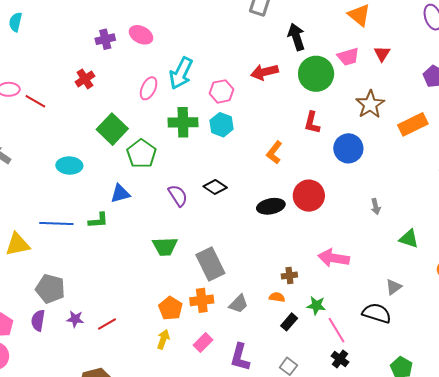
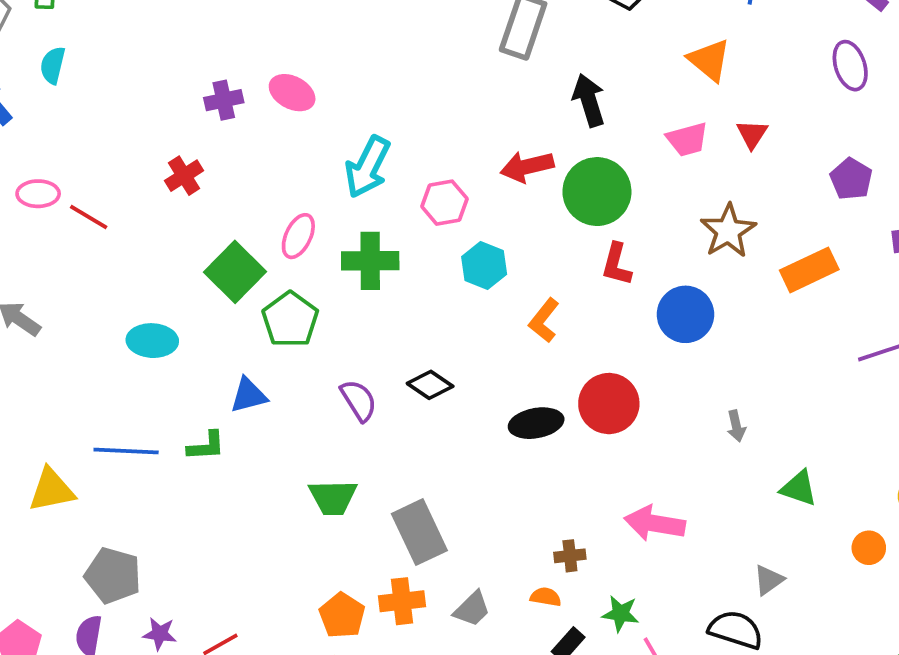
green circle: (316, 74) -> (597, 192), moved
pink ellipse: (149, 88) -> (298, 236), moved
cyan hexagon: (222, 125) -> (484, 265), moved

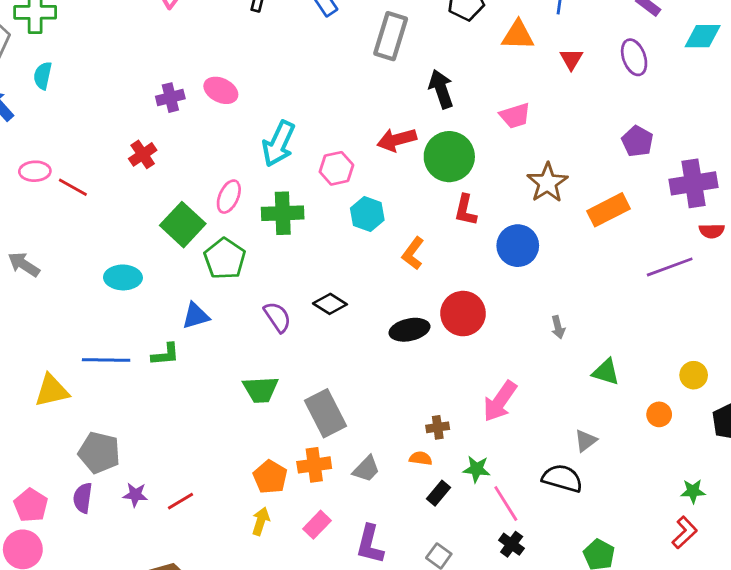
orange triangle: (709, 60) -> (518, 35), moved, turned -36
red triangle: (752, 134) -> (571, 59), moved
pink arrow: (655, 523) -> (500, 401), turned -63

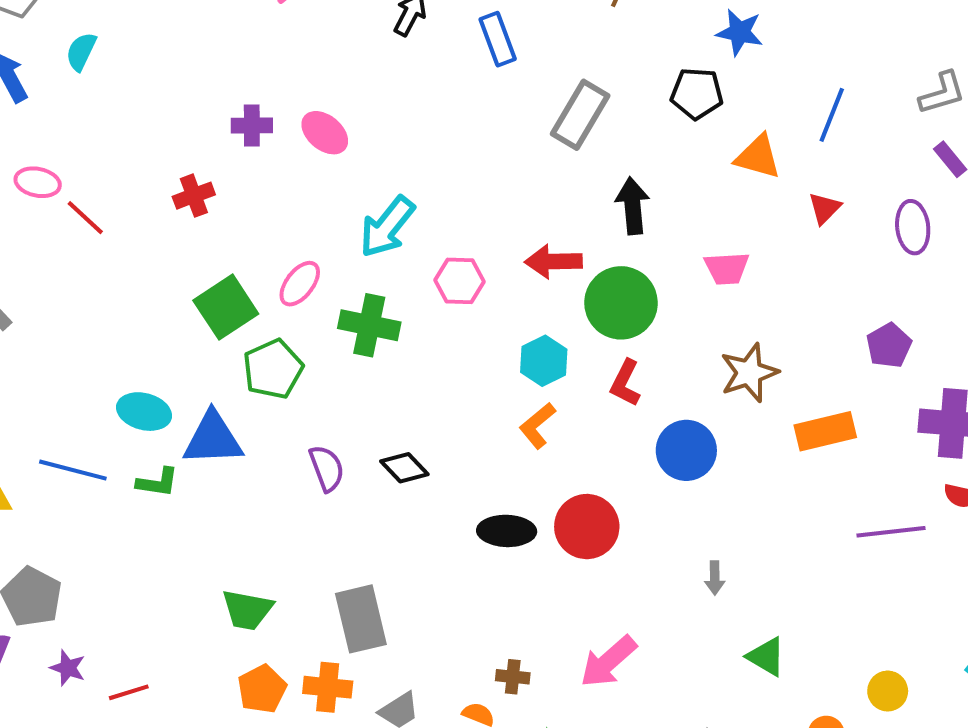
cyan hexagon: (367, 214) -> (544, 361), moved
cyan ellipse: (123, 277) -> (144, 412), moved
blue triangle: (196, 316) -> (213, 439), size x1.5
green trapezoid: (261, 390) -> (247, 610), moved

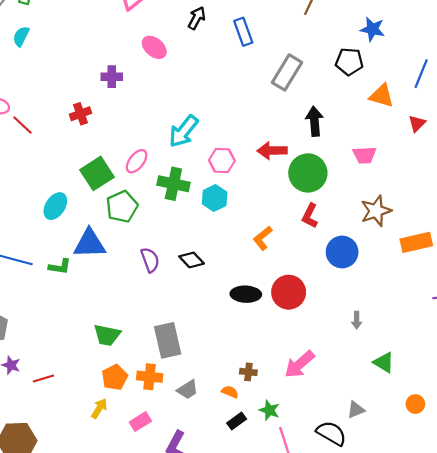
pink ellipse: (325, 133) -> (154, 47), moved
cyan hexagon: (544, 361) -> (215, 198), moved
cyan ellipse: (144, 412) -> (55, 206), moved, turned -72

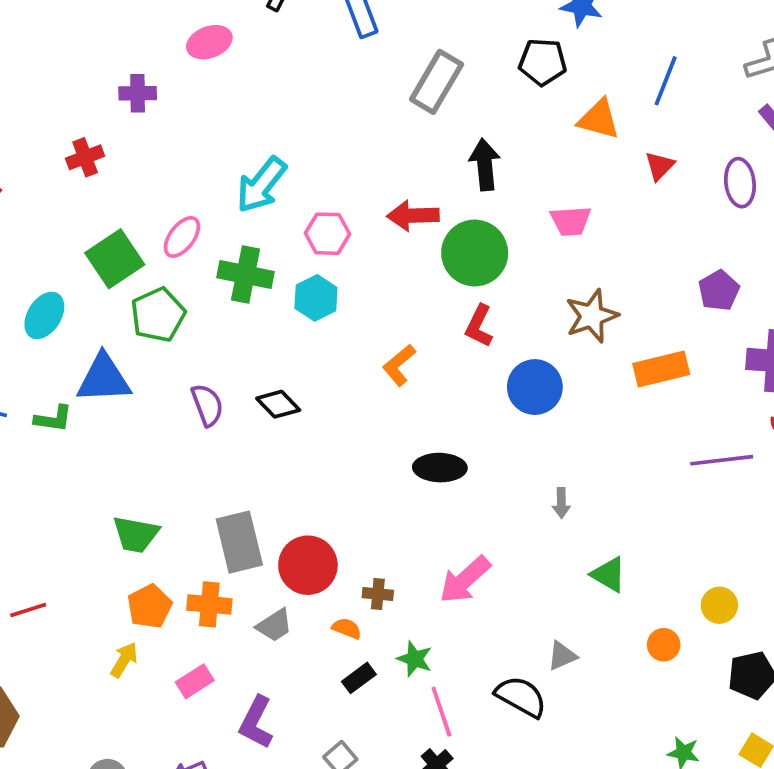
pink ellipse: (154, 47) -> (209, 42), turned -60
red circle: (289, 292) -> (308, 565), moved
black ellipse: (246, 294) -> (440, 468), moved

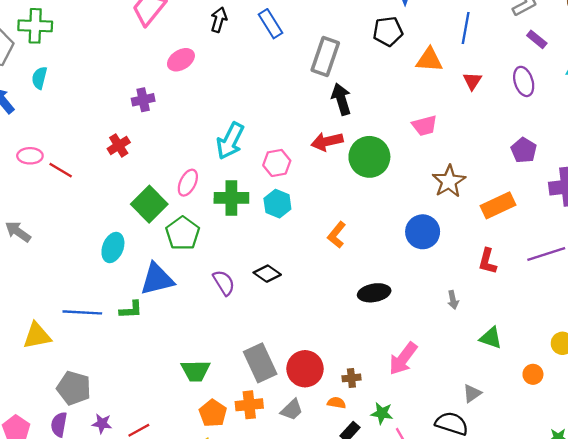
black arrow: (485, 165) -> (341, 99), moved
red L-shape: (479, 326) -> (487, 261), moved

